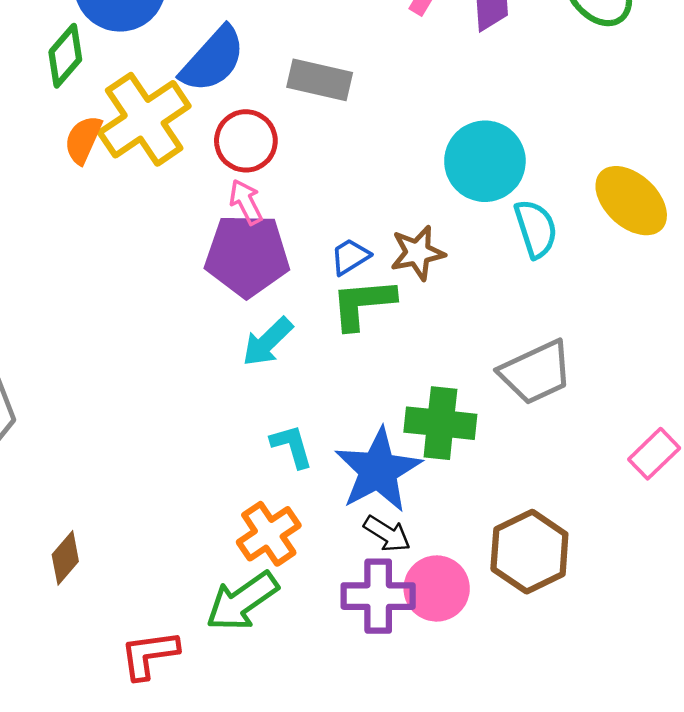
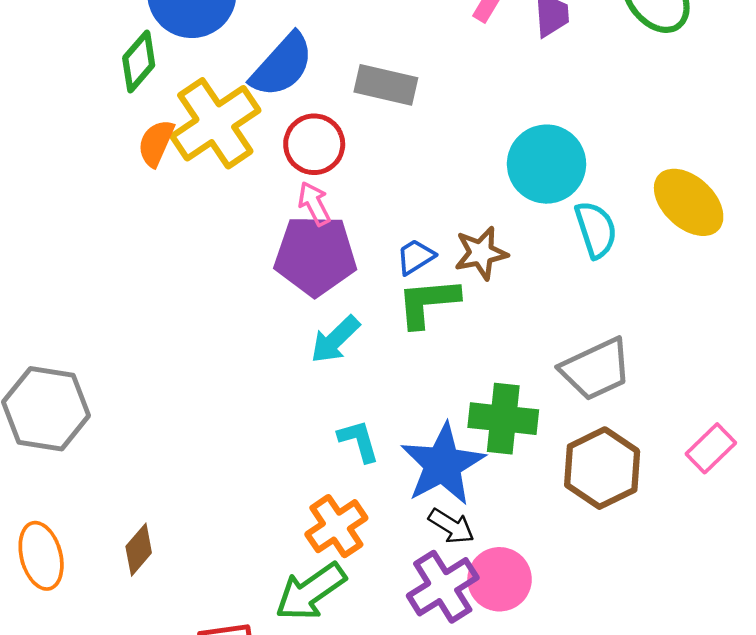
brown hexagon: (529, 552) -> (602, 468), moved
purple cross: (378, 596) -> (443, 587), turned -32

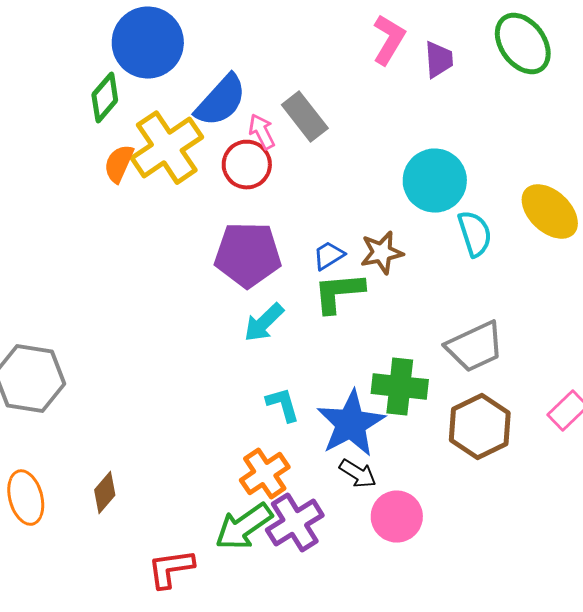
gray rectangle: (386, 85) -> (305, 117), turned 39
pink arrow: (314, 204) -> (262, 132), moved
purple cross: (443, 587) -> (295, 523), moved

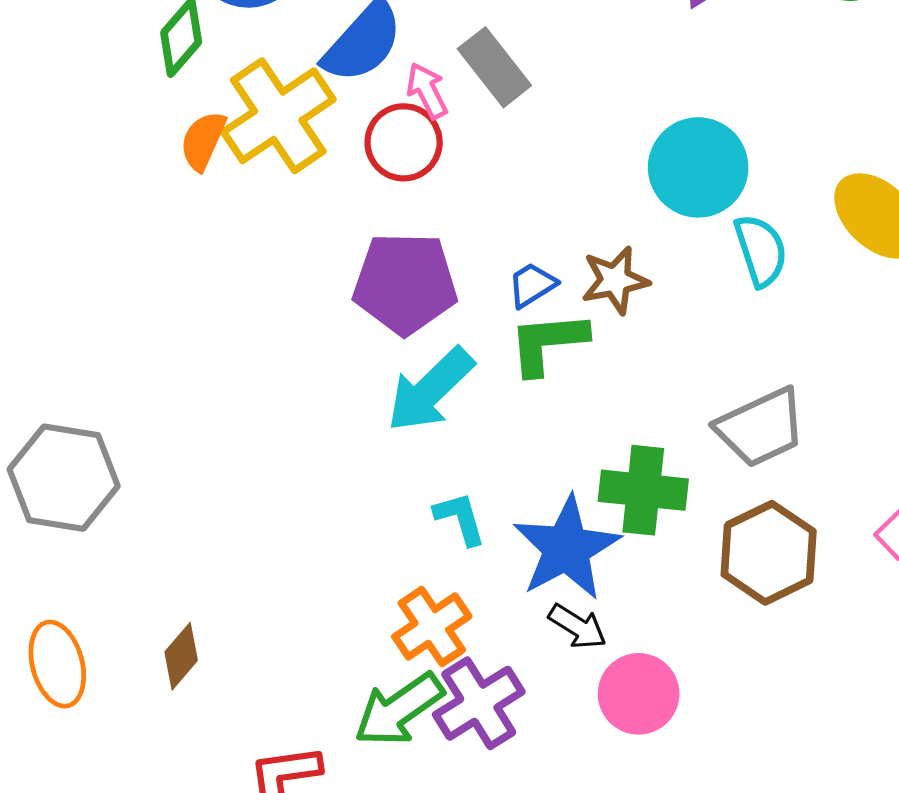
cyan arrow: (264, 323) -> (430, 390), size x1.4

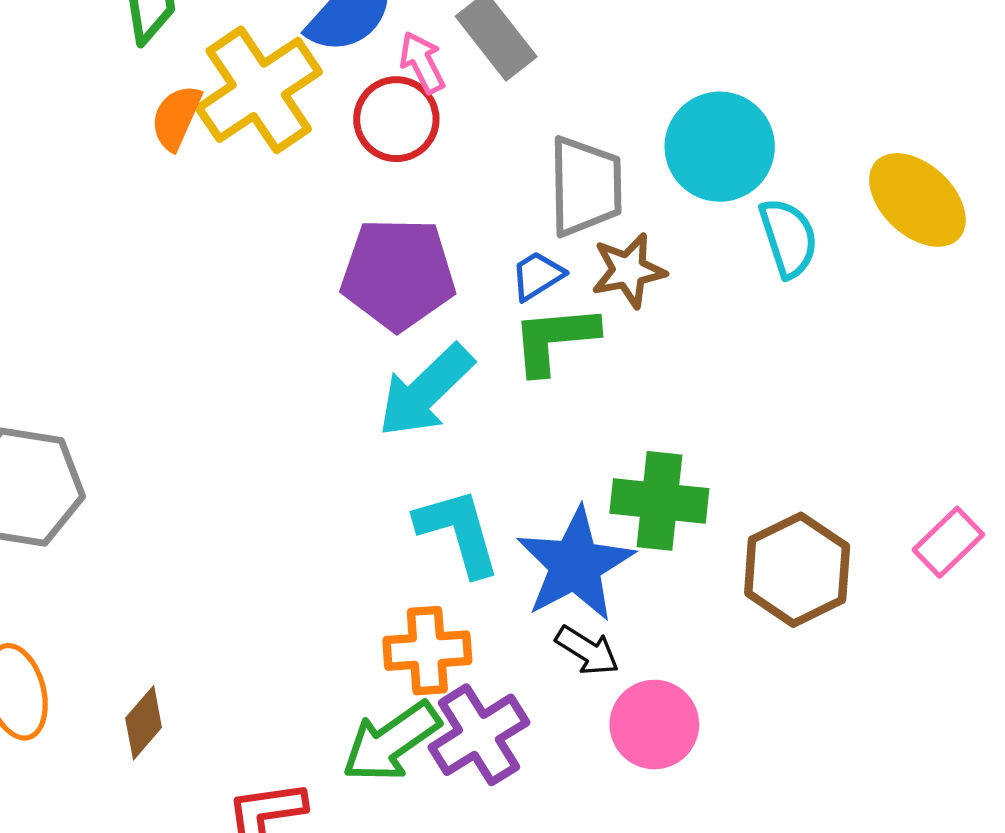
gray trapezoid: (761, 427) -> (586, 186), moved, turned -66
cyan L-shape: (460, 518) -> (458, 532), size x1.5
orange cross: (432, 626) -> (427, 651), turned 30
brown diamond: (181, 656) -> (144, 723), moved

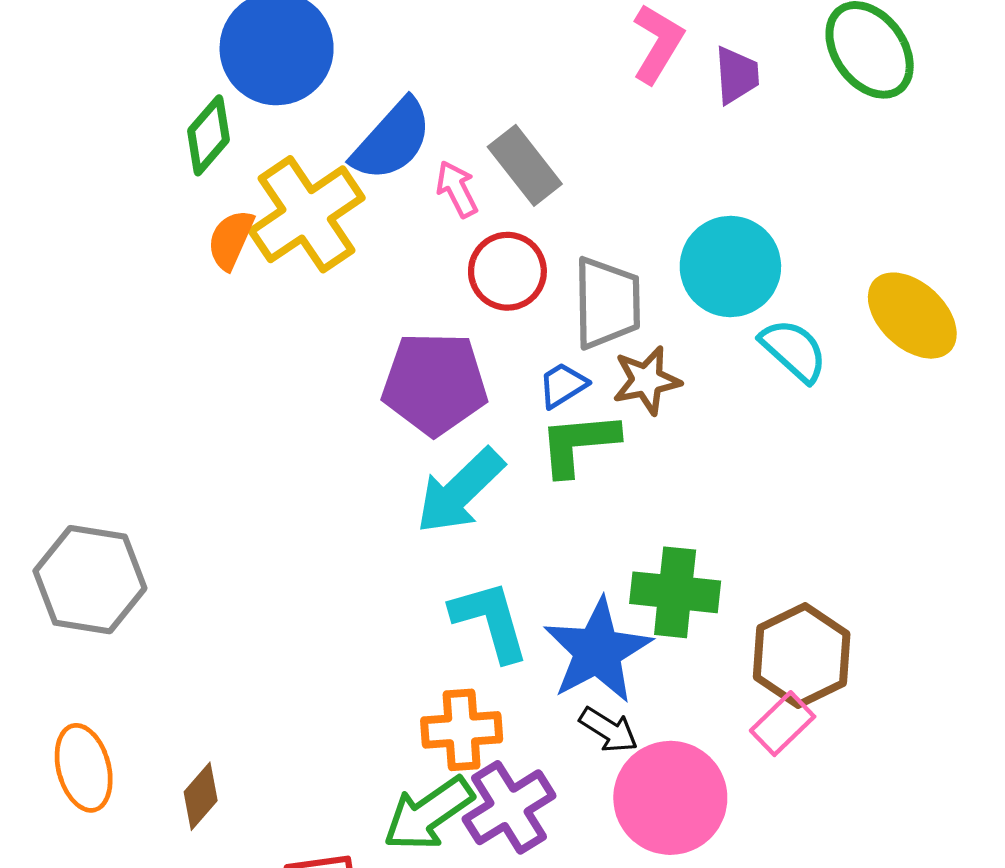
red circle: (396, 119) -> (507, 271), moved
cyan semicircle: (788, 238) -> (794, 350), turned -30
pink rectangle: (948, 542) -> (783, 724), moved
pink circle: (654, 724) -> (670, 798), size x1.4

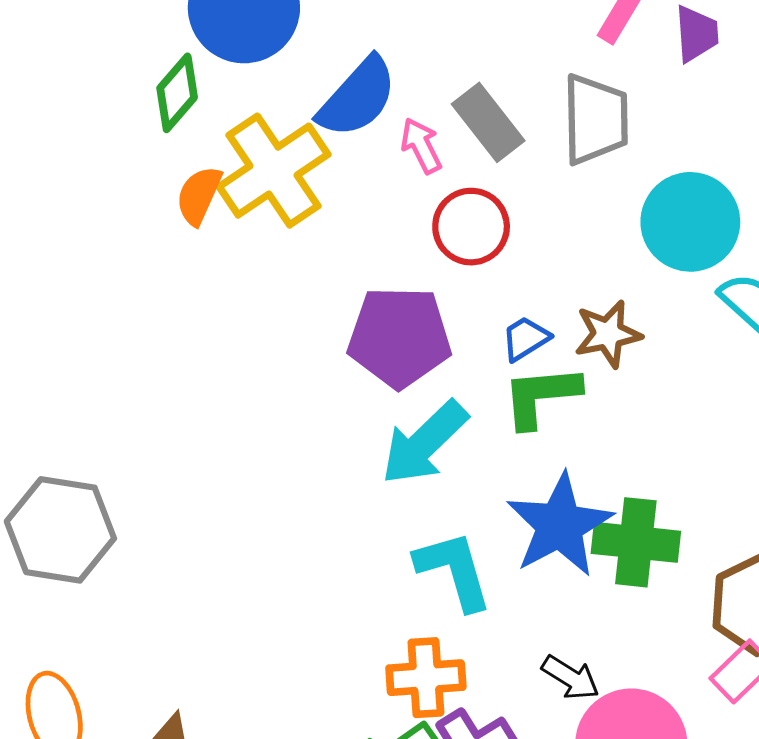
gray trapezoid: (607, 303) -> (595, 119), moved
blue star: (598, 651) -> (560, 525), moved

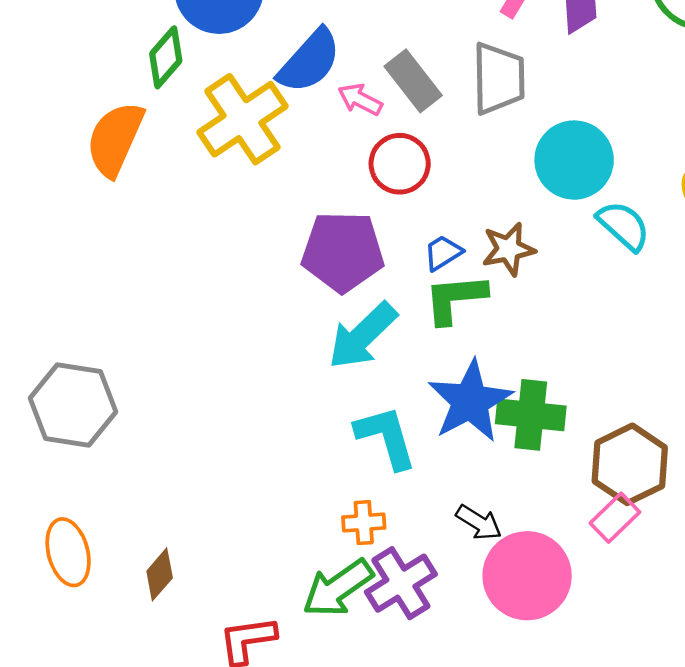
pink arrow: (421, 146) -> (360, 99), turned -36
orange semicircle: (199, 195) -> (115, 139), moved, size x1.6
orange cross: (426, 678) -> (364, 523), size x0.7

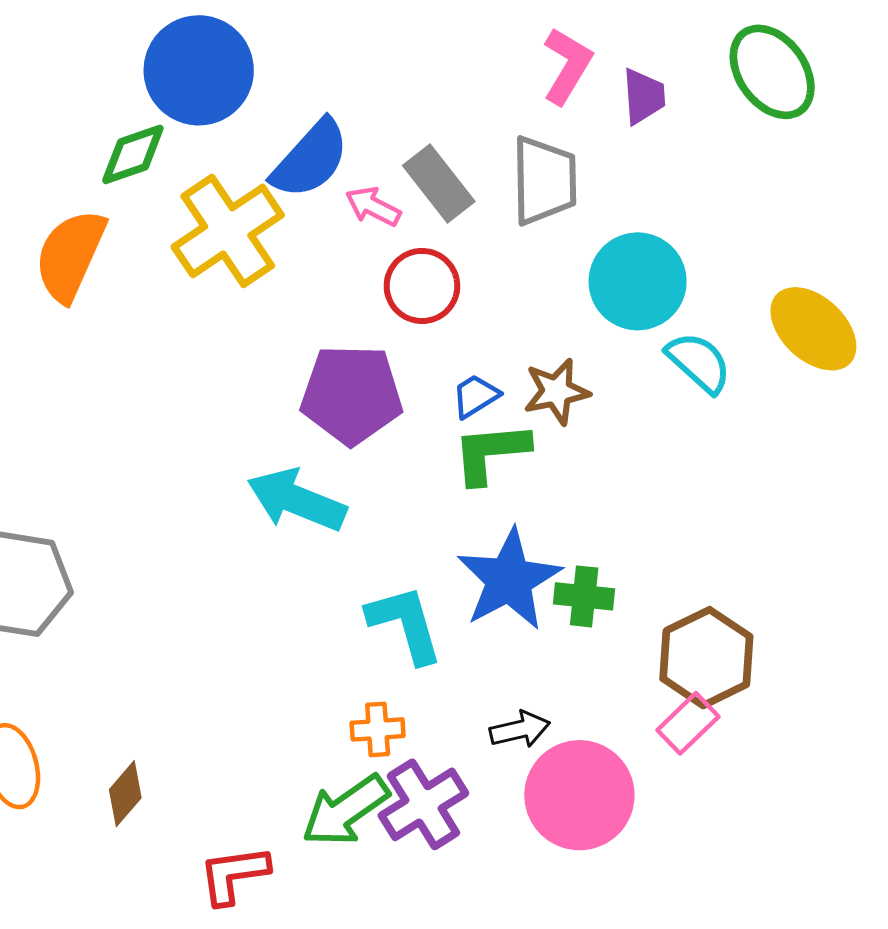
green diamond: (166, 57) -> (133, 154), turned 30
cyan arrow: (363, 336) -> (297, 500), moved, turned 66
green cross: (531, 415) -> (584, 596), size x0.7
black arrow: (479, 523) -> (520, 729), turned -45

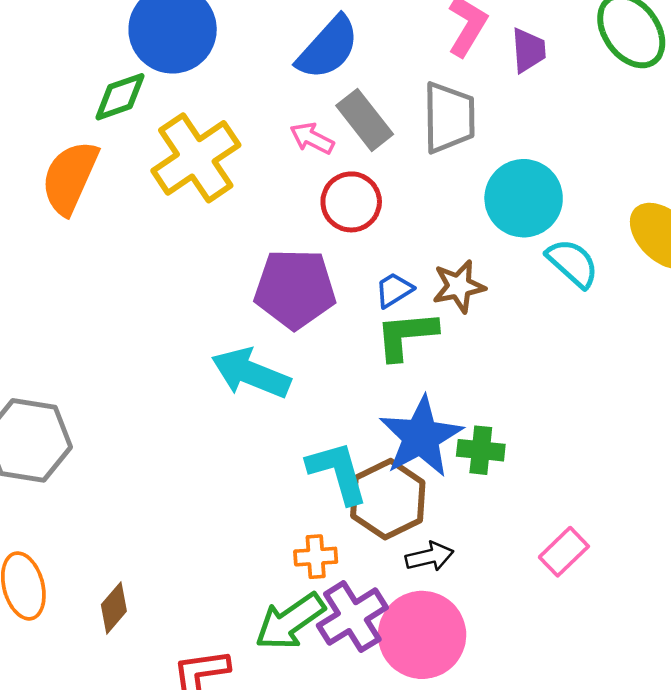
blue semicircle: (310, 159) -> (328, 48), moved
brown hexagon: (706, 658) -> (388, 499), moved
pink circle: (579, 795) -> (422, 635), moved

